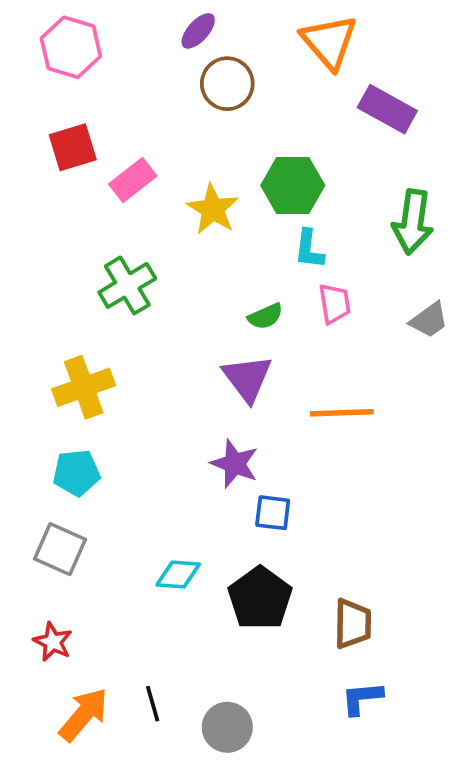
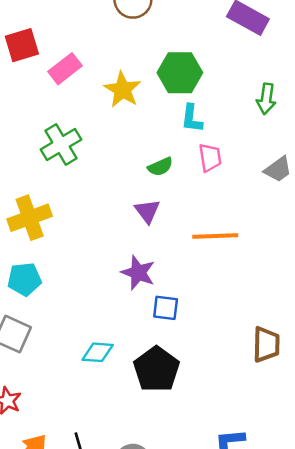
green arrow: (413, 222) -> (266, 99), size x0.7
purple triangle: (247, 378) -> (147, 211), size x0.7
brown trapezoid: (353, 624) -> (266, 344), moved

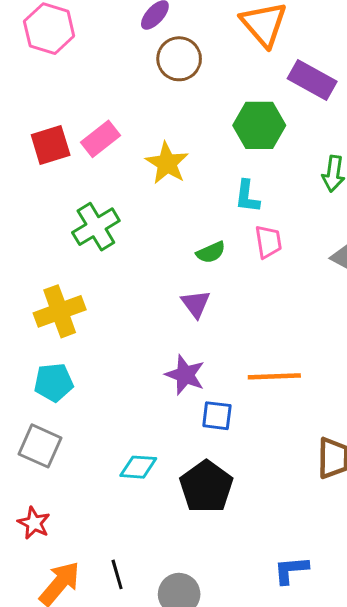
red square: (22, 45) -> (51, 145), moved
green hexagon: (180, 73) -> (259, 125), moved
orange line: (215, 236) -> (274, 376), moved

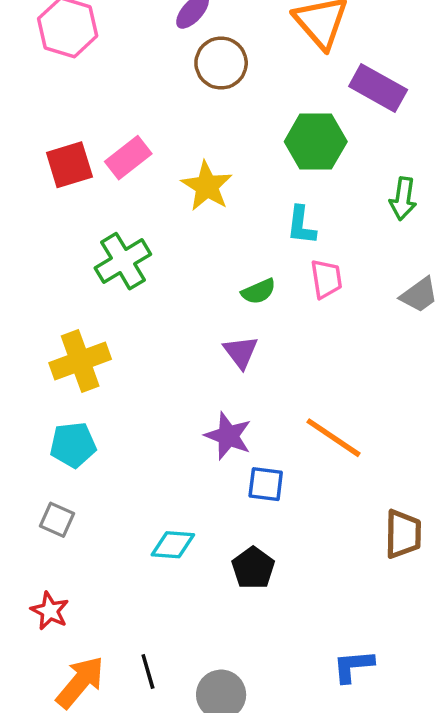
orange line: (274, 376) -> (333, 438), turned 36
gray square: (40, 446) -> (57, 520), size x0.7
black pentagon: (206, 487) -> (253, 568), size x0.7

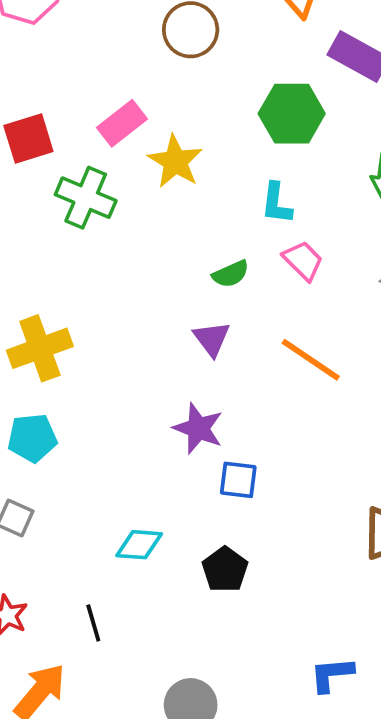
pink rectangle: (128, 158) -> (122, 123), moved
green cross: (123, 261) -> (86, 198), moved, turned -36
pink trapezoid: (326, 279) -> (303, 261), turned -36
orange line: (333, 438) -> (311, 360), moved
black line: (148, 671) -> (93, 623), moved

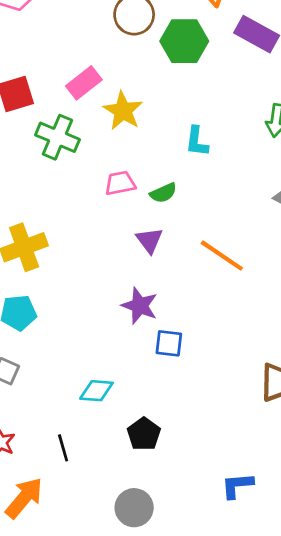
green hexagon: (292, 114) -> (184, 41), moved
pink trapezoid: (303, 261) -> (120, 183), moved, turned -56
black pentagon: (225, 570) -> (144, 434), moved

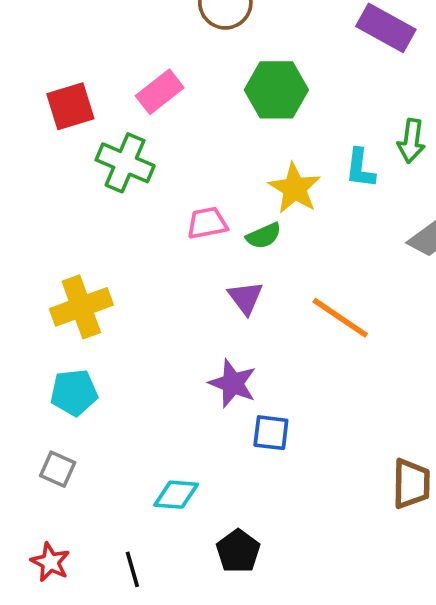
green hexagon: (184, 41) -> (276, 90), moved
yellow star: (123, 111) -> (295, 188), moved
cyan L-shape: (197, 141) -> (360, 168), moved

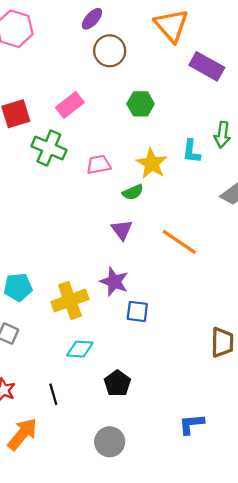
green hexagon: (276, 90) -> (141, 104), size x0.7
pink trapezoid: (207, 223) -> (99, 165), moved
yellow cross: (81, 307) -> (70, 300), moved

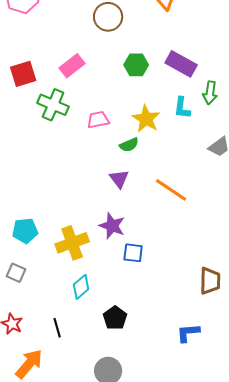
purple rectangle: (207, 66) -> (181, 64), moved
cyan diamond: (80, 349) -> (81, 287), turned -45
blue L-shape: (191, 424) -> (188, 333), moved

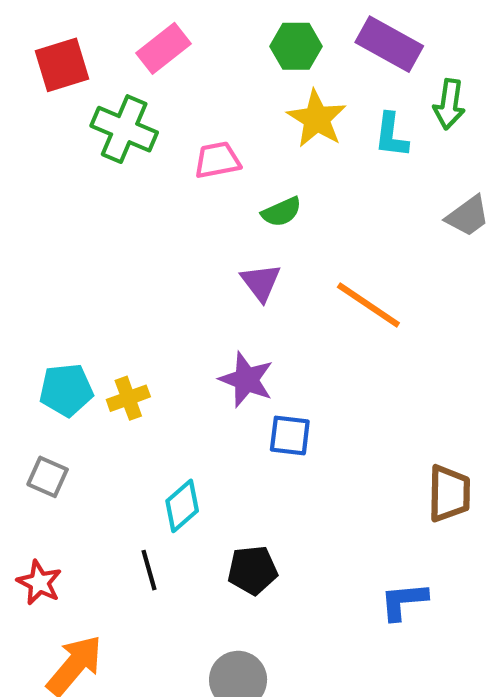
yellow star: (146, 119) -> (317, 119), moved
yellow cross: (72, 243) -> (128, 398), moved, size x0.6
black pentagon: (115, 318) -> (253, 570), turned 30
black line: (57, 328) -> (149, 570), moved

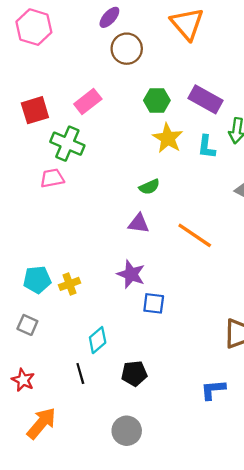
pink trapezoid: (217, 160) -> (52, 178), moved
purple triangle: (261, 282) -> (139, 223), turned -45

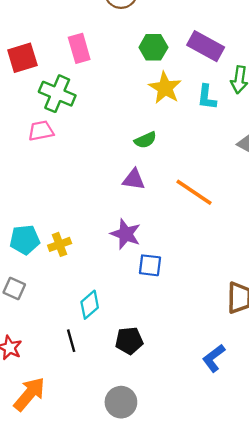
pink rectangle: (88, 102) -> (79, 48), turned -68
blue L-shape: (213, 390) -> (214, 358), turned -32

